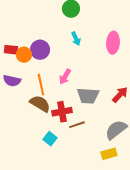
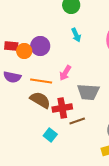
orange line: (41, 85) -> (41, 81), turned -70

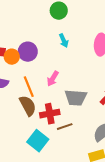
orange line: (41, 81) -> (29, 87), turned 60
brown semicircle: (40, 100) -> (28, 106), turned 30
cyan square: (50, 135) -> (38, 141), size x1.5

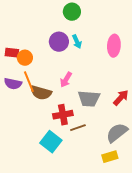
purple circle: (28, 52) -> (59, 42), moved
orange line: (29, 87) -> (29, 82), moved
brown semicircle: (28, 106) -> (41, 93), moved, turned 135

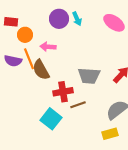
pink ellipse: (114, 46) -> (114, 23), turned -60
red rectangle: (12, 53) -> (11, 22), moved
pink arrow: (66, 80) -> (48, 47), moved, turned 63
brown semicircle: (41, 93) -> (41, 70), turned 45

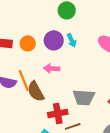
orange circle: (25, 35) -> (28, 43), moved
pink arrow: (48, 47) -> (52, 68), moved

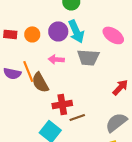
cyan arrow: (72, 40) -> (76, 31), size x1.6
gray trapezoid: (84, 97) -> (88, 57), moved

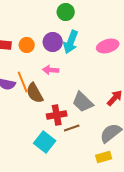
cyan arrow: (76, 31) -> (71, 42), turned 45
pink ellipse: (113, 35) -> (108, 46), turned -50
gray trapezoid: (88, 57) -> (83, 102), moved, turned 40

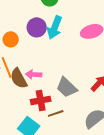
orange circle: (27, 45) -> (11, 39), moved
pink arrow: (51, 70) -> (34, 74), moved

